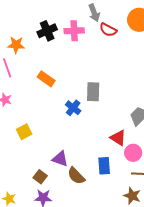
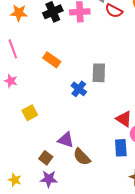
orange star: (16, 45) -> (19, 13), moved
blue rectangle: (104, 166) -> (121, 148), moved

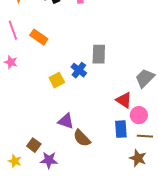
orange rectangle: (52, 60) -> (39, 37), moved
yellow square: (30, 113) -> (57, 80), moved
brown square: (46, 158) -> (34, 145), moved

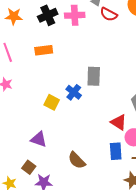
orange rectangle: (39, 37) -> (44, 50), moved, turned -42
yellow square: (57, 80) -> (52, 102), turned -35
purple triangle: (66, 121) -> (39, 139), moved

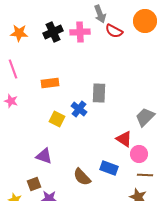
orange rectangle: (44, 50) -> (50, 83), moved
blue rectangle: (116, 151) -> (109, 168), moved, turned -66
brown square: (29, 167) -> (34, 184), turned 32

